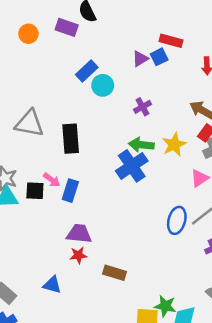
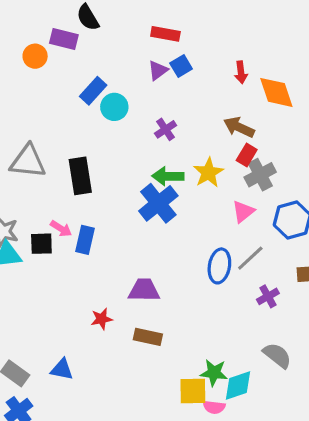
orange circle: (28, 34) -> (35, 56), moved
red rectangle: (171, 41) -> (165, 34), moved
purple trapezoid: (79, 234) -> (144, 290), moved
blue triangle: (52, 285) -> (62, 369), moved

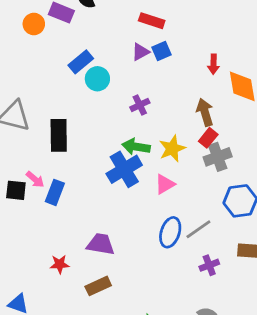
brown arrow: (239, 127) -> (205, 112), turned 40
pink triangle: (243, 212) -> (165, 184), moved
brown rectangle: (148, 337) -> (98, 286), turned -45

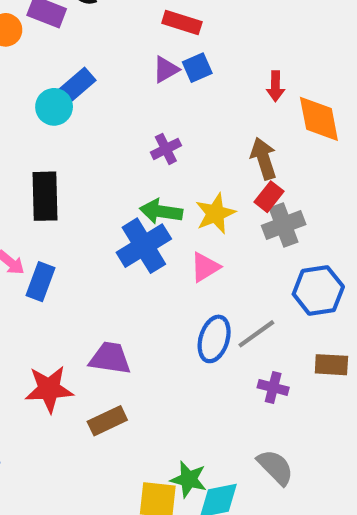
cyan circle: (97, 79) -> (54, 107), moved
red star: (60, 264) -> (49, 389), size x1.6
purple cross: (209, 265) -> (273, 387), turned 36

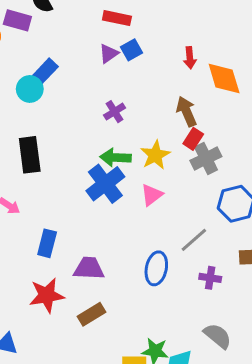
blue rectangle: (41, 282) -> (47, 243), moved
blue ellipse: (214, 339) -> (156, 268), moved

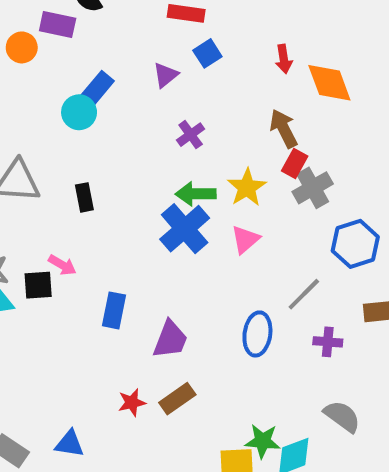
purple triangle: (109, 54) -> (165, 75), moved
black rectangle: (30, 155) -> (84, 197), size x0.6
purple trapezoid: (89, 268) -> (170, 339), turned 112
red star: (47, 295) -> (132, 403), moved, size x0.6

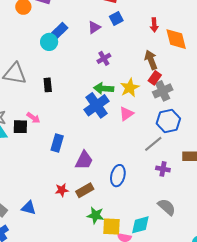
blue hexagon: (355, 244) -> (168, 121), moved
blue ellipse: (257, 334) -> (118, 176), moved
green star: (263, 441) -> (96, 215), moved

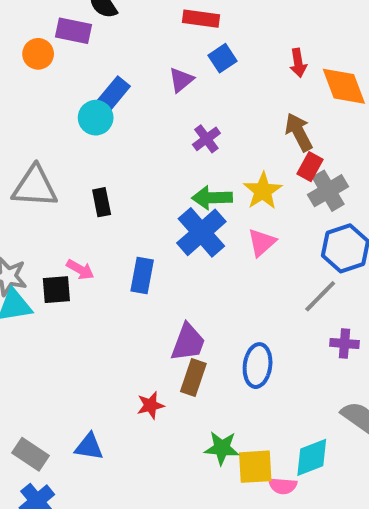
blue rectangle: (57, 143) -> (142, 276), moved
brown rectangle: (85, 190) -> (193, 378), moved, turned -36

